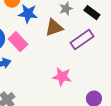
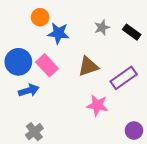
brown triangle: (54, 28) -> (88, 66), moved
purple rectangle: (82, 40) -> (124, 78), moved

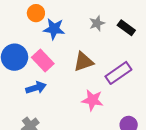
blue arrow: (29, 90) -> (36, 88), moved

